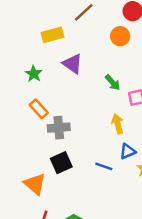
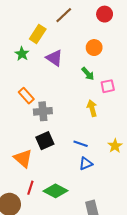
yellow rectangle: (52, 35) -> (38, 34), turned -42
orange circle: (120, 36) -> (94, 48), moved
green star: (34, 74) -> (22, 54), moved
blue triangle: (128, 151) -> (86, 164), moved

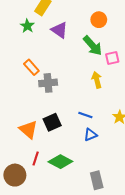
green arrow: (88, 74) -> (93, 46), size x1.5
black square: (45, 141) -> (52, 122), moved

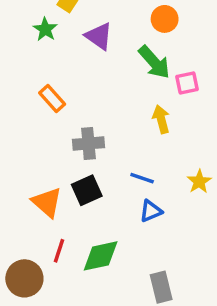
gray cross: (48, 83) -> (88, 144), moved
green diamond: (60, 162) -> (101, 256), turned -40

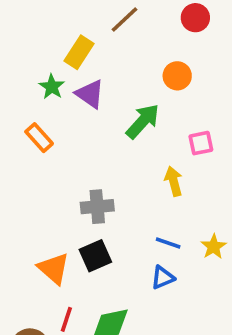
purple triangle: (99, 36) -> (90, 94), moved
green arrow: (154, 62) -> (143, 121), moved, turned -96
orange rectangle: (52, 99) -> (39, 138), moved
blue line: (142, 178) -> (168, 243), moved

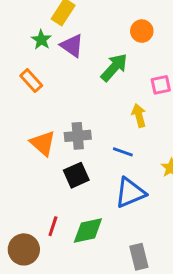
blue line: (168, 243) -> (123, 152), moved
orange triangle: (54, 268) -> (43, 143), moved
blue triangle: (163, 278) -> (130, 193), size x1.6

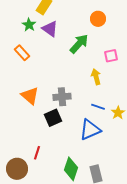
gray cross: (78, 136) -> (62, 97), moved
blue line: (123, 152) -> (98, 107), moved
green diamond: (88, 231) -> (71, 169), moved, turned -60

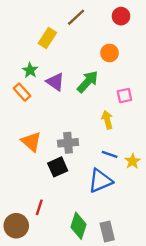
green star: (29, 25) -> (30, 70), moved
purple triangle: (50, 29) -> (55, 82), moved

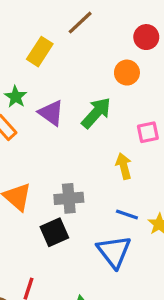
red circle: (121, 16) -> (146, 37), moved
blue triangle: (100, 181) -> (114, 252), turned -45

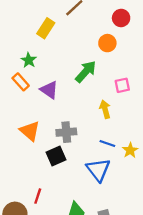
purple triangle: (51, 113) -> (49, 90), moved

